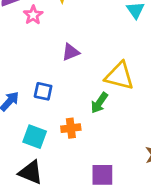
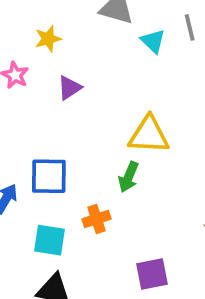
purple triangle: (71, 52) -> (69, 88), moved
blue square: (43, 91) -> (49, 176), size x1.5

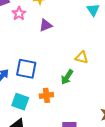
yellow triangle: (149, 135) -> (82, 57), size x0.6

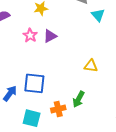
pink star: (19, 13) -> (30, 35), moved
green arrow: (67, 77) -> (79, 99), moved

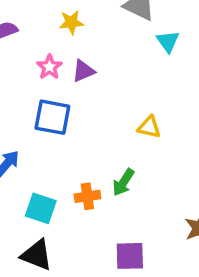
blue square: (34, 83) -> (52, 117), moved

